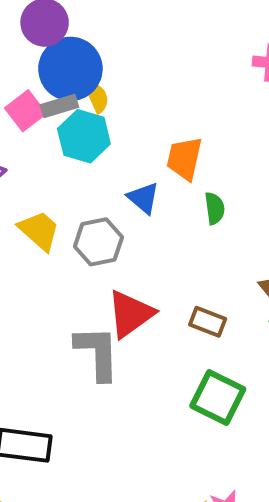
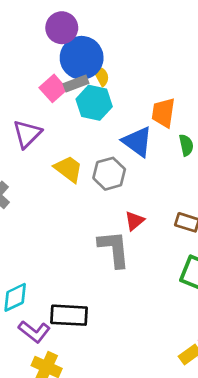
blue triangle: (143, 198) -> (137, 142), size x1.4
red triangle: (130, 314) -> (134, 221), size x0.6

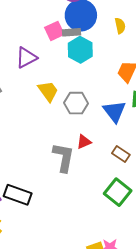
yellow semicircle: (101, 76) -> (120, 26), moved
blue triangle: (137, 142) -> (115, 111), moved

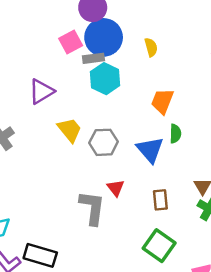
pink square: (54, 31) -> (71, 42), moved
red triangle: (84, 142) -> (116, 188), turned -42
brown rectangle: (121, 154) -> (160, 200), turned 54

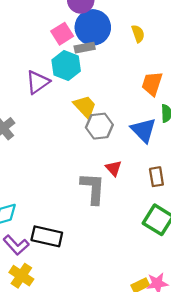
cyan hexagon: (105, 79) -> (66, 66), moved
yellow trapezoid: (70, 130) -> (85, 107), moved

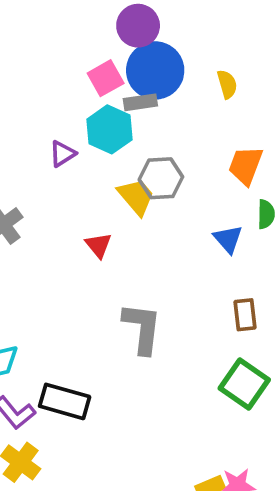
purple triangle: (38, 82) -> (62, 154), size x0.7
gray hexagon: (99, 126) -> (161, 178), moved
blue triangle: (144, 130) -> (228, 239), size x0.7
red triangle: (114, 168) -> (98, 245), moved

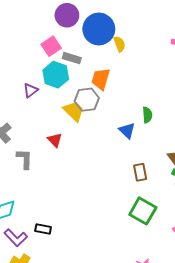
blue circle: (155, 70) -> (99, 29), moved
gray rectangle: (140, 102) -> (72, 58), turned 30
orange trapezoid: (246, 166) -> (101, 79), moved
gray L-shape: (142, 328) -> (25, 159), moved, size x0.7
black rectangle: (65, 401) -> (43, 229), size x0.6

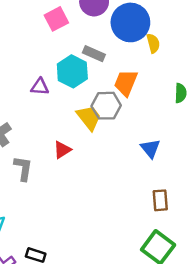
pink square: (51, 46) -> (56, 19), moved
purple triangle: (30, 90) -> (40, 87), turned 35
green semicircle: (147, 115) -> (181, 93), moved
red triangle: (55, 140) -> (62, 150), turned 35

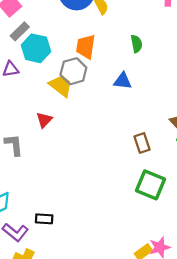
gray rectangle: (94, 54) -> (20, 31), moved, turned -54
blue triangle: (150, 148) -> (123, 81), moved, turned -30

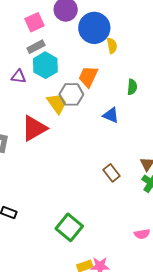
red triangle: (44, 120) -> (34, 128), size x1.8
brown rectangle: (142, 143) -> (112, 173), turned -36
green square: (151, 185) -> (69, 227), moved

